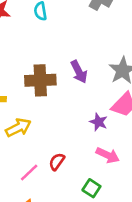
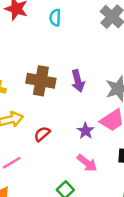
red semicircle: (57, 162) -> (42, 134), moved

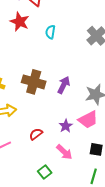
purple arrow: (78, 81) -> (64, 85), turned -144
red semicircle: (42, 134) -> (36, 134), moved

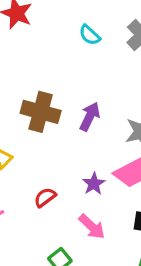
cyan semicircle: (50, 32) -> (90, 35), moved, turned -56

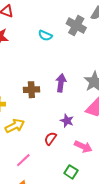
brown cross: (41, 112) -> (31, 90), size x0.7
purple star: (94, 184) -> (67, 121), moved

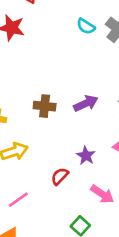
cyan semicircle: (45, 36) -> (86, 26), moved
purple arrow: (61, 83) -> (86, 103), turned 48

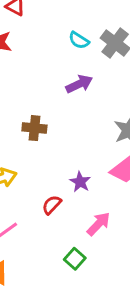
purple arrow: (86, 103) -> (79, 84), moved
pink arrow: (102, 194) -> (99, 224), turned -80

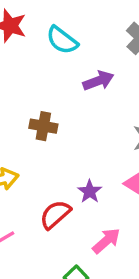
cyan semicircle: (79, 40) -> (62, 40), moved, size x1.4
red semicircle: (52, 205) -> (55, 214), size x1.4

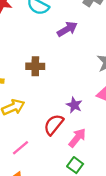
pink arrow: (106, 241) -> (77, 138), moved

